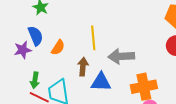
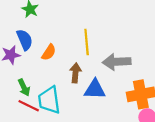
green arrow: (35, 80) -> (24, 87), turned -35

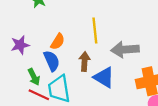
blue semicircle: (25, 40) -> (52, 61), moved
blue triangle: (95, 89) -> (104, 77), turned 30

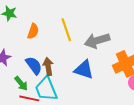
orange semicircle: (58, 42) -> (33, 31), moved
brown arrow: (84, 61) -> (48, 67), moved

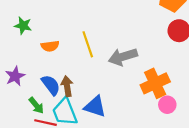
orange semicircle: (33, 31) -> (50, 46), turned 63
blue triangle: (84, 70) -> (95, 107), moved

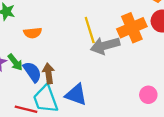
yellow line: (88, 44) -> (90, 30), moved
orange cross: (155, 83) -> (132, 28), moved
green arrow: (36, 105) -> (15, 62), moved

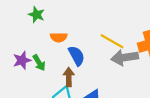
yellow line: (90, 30) -> (112, 41), turned -50
blue semicircle: (32, 72) -> (77, 56), moved

